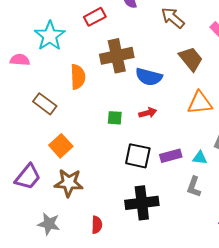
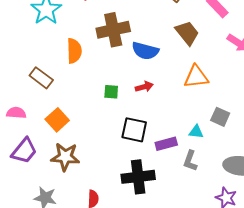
pink semicircle: (20, 60) -> (16, 113), moved
purple rectangle: (171, 156) -> (166, 144), moved

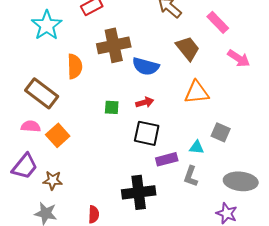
brown rectangle: (41, 78) -> (42, 93), size x1.4
pink semicircle: (16, 113) -> (31, 126), moved
black square: (134, 130) -> (147, 133), moved
brown star: (65, 157) -> (53, 180), moved, size x0.7

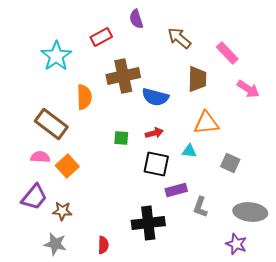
brown trapezoid: (188, 48) -> (197, 79), turned 40
cyan triangle: (197, 147) -> (189, 151), moved

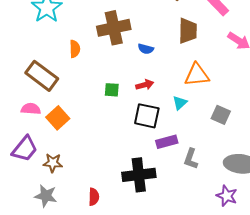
orange semicircle: (84, 97) -> (75, 49), size x0.7
blue semicircle: (155, 97) -> (146, 49), size x0.6
cyan triangle: (189, 151) -> (180, 103), turned -49

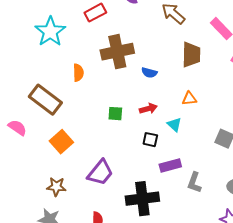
orange triangle: (197, 75) -> (189, 99), moved, size x0.6
cyan triangle: (180, 103) -> (174, 125), moved, turned -35
pink semicircle: (31, 109) -> (17, 128), moved, turned 30
black square: (147, 116) -> (150, 140), size x0.6
purple trapezoid: (25, 149) -> (100, 173), moved

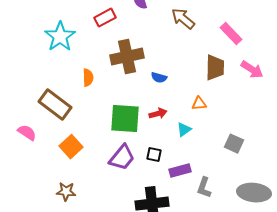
brown trapezoid: (191, 55) -> (215, 68), moved
green square: (115, 114) -> (125, 119), size x2.0
cyan triangle: (174, 125) -> (184, 130), turned 42
black square: (150, 140) -> (154, 155), moved
purple trapezoid: (100, 173) -> (122, 158), moved

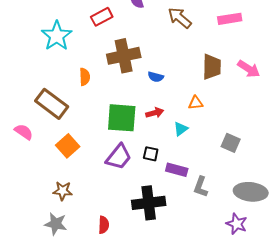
pink rectangle: (231, 34) -> (230, 19), moved, turned -55
purple rectangle: (180, 171) -> (177, 170), turned 30

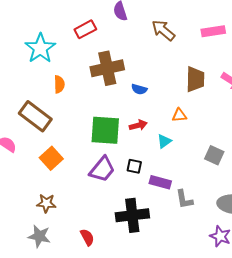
orange semicircle: (85, 77) -> (59, 84), moved
gray L-shape: (201, 187) -> (184, 199), turned -30
red semicircle: (104, 225) -> (87, 237), turned -30

